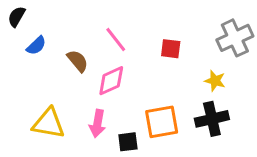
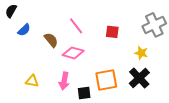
pink diamond: (111, 81) -> (73, 53), turned 40
black cross: (212, 119) -> (139, 78), turned -30
yellow triangle: (49, 123) -> (32, 81), size x0.6

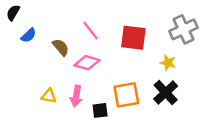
red square: (112, 32) -> (133, 38), size x1.6
yellow triangle: (32, 81) -> (49, 96), moved

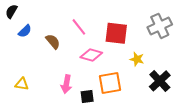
pink diamond: (87, 63) -> (91, 55), moved
yellow star: (168, 63) -> (137, 59), moved
black cross: (166, 93) -> (160, 81), moved
yellow triangle: (49, 96) -> (22, 84), moved

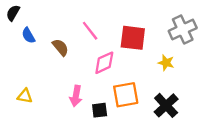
blue semicircle: (25, 31) -> (28, 35), turned 104
pink diamond: (91, 55) -> (104, 63), turned -40
yellow star: (137, 59) -> (166, 63), moved
black cross: (160, 81) -> (166, 105), moved

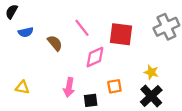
blue semicircle: (28, 35) -> (26, 32), turned -72
yellow star: (166, 63) -> (151, 72), moved
orange square: (126, 95) -> (114, 86), size x0.6

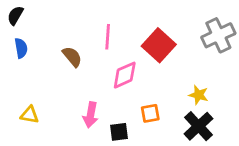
pink line: (82, 28) -> (108, 37), turned 42
blue semicircle: (26, 32) -> (21, 48), moved, turned -88
red square: (121, 34) -> (159, 45), turned 35

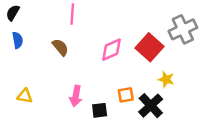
pink line: (108, 37) -> (72, 14), moved
red square: (159, 45) -> (150, 47), moved
pink diamond: (125, 75) -> (111, 50), moved
black cross: (199, 126) -> (151, 106), moved

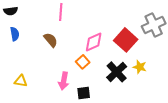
black semicircle: (13, 13) -> (11, 11), turned -128
orange square: (126, 95) -> (83, 62), moved, turned -32
black cross: (151, 106) -> (117, 72), moved

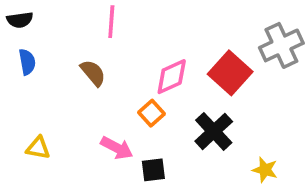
yellow star: (140, 67) -> (265, 170), moved
pink arrow: (64, 81) -> (117, 148), turned -72

